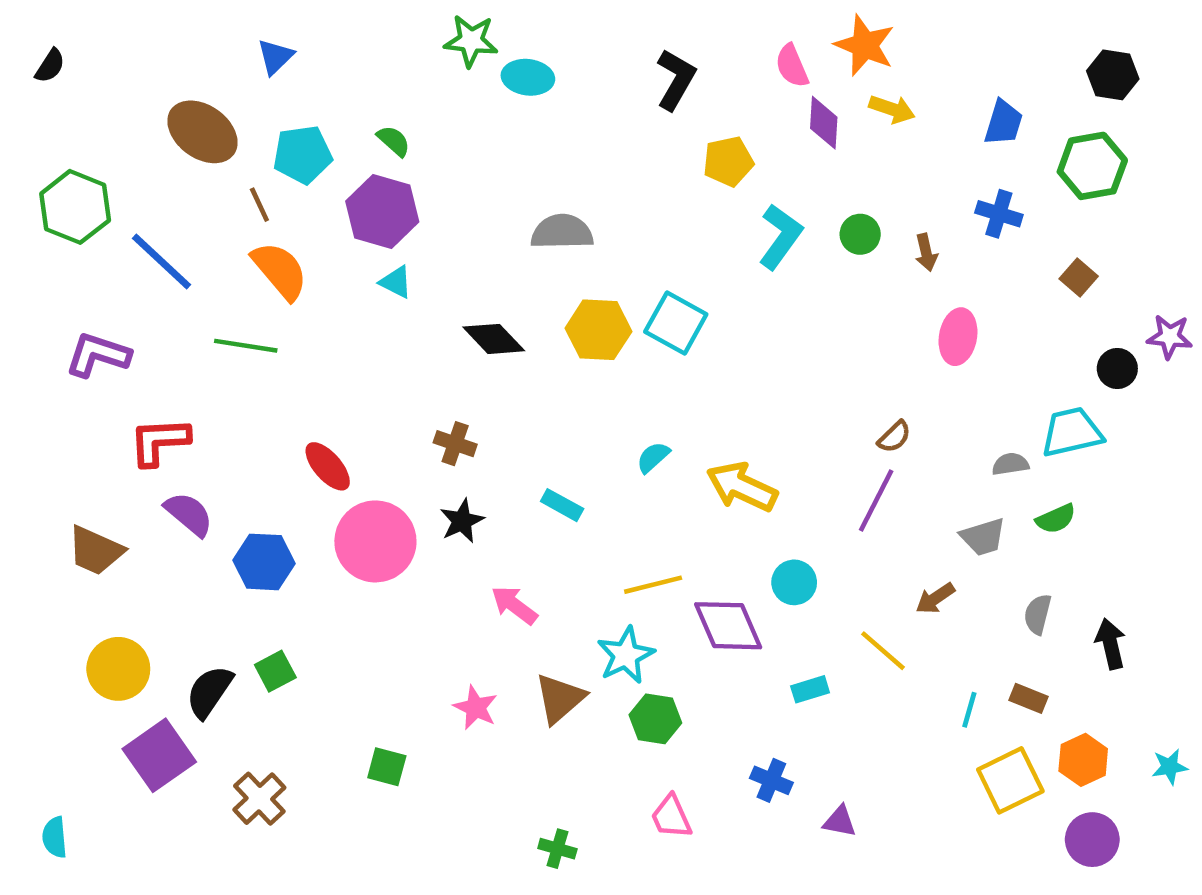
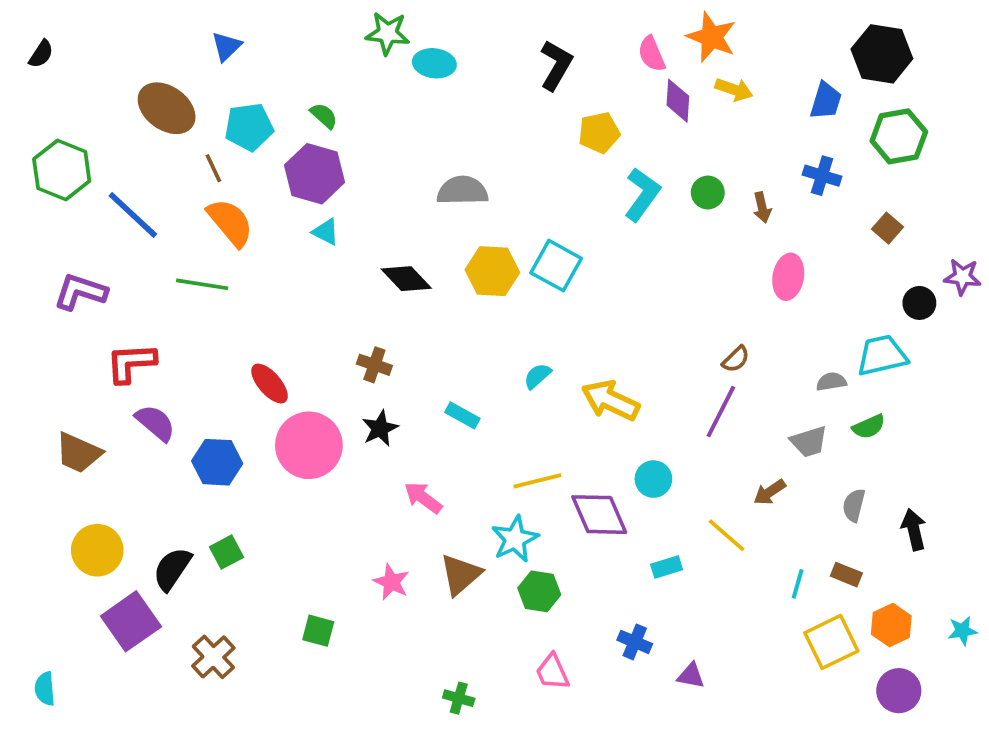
black hexagon: (1113, 75) -> (882, 54), moved, size x1.4

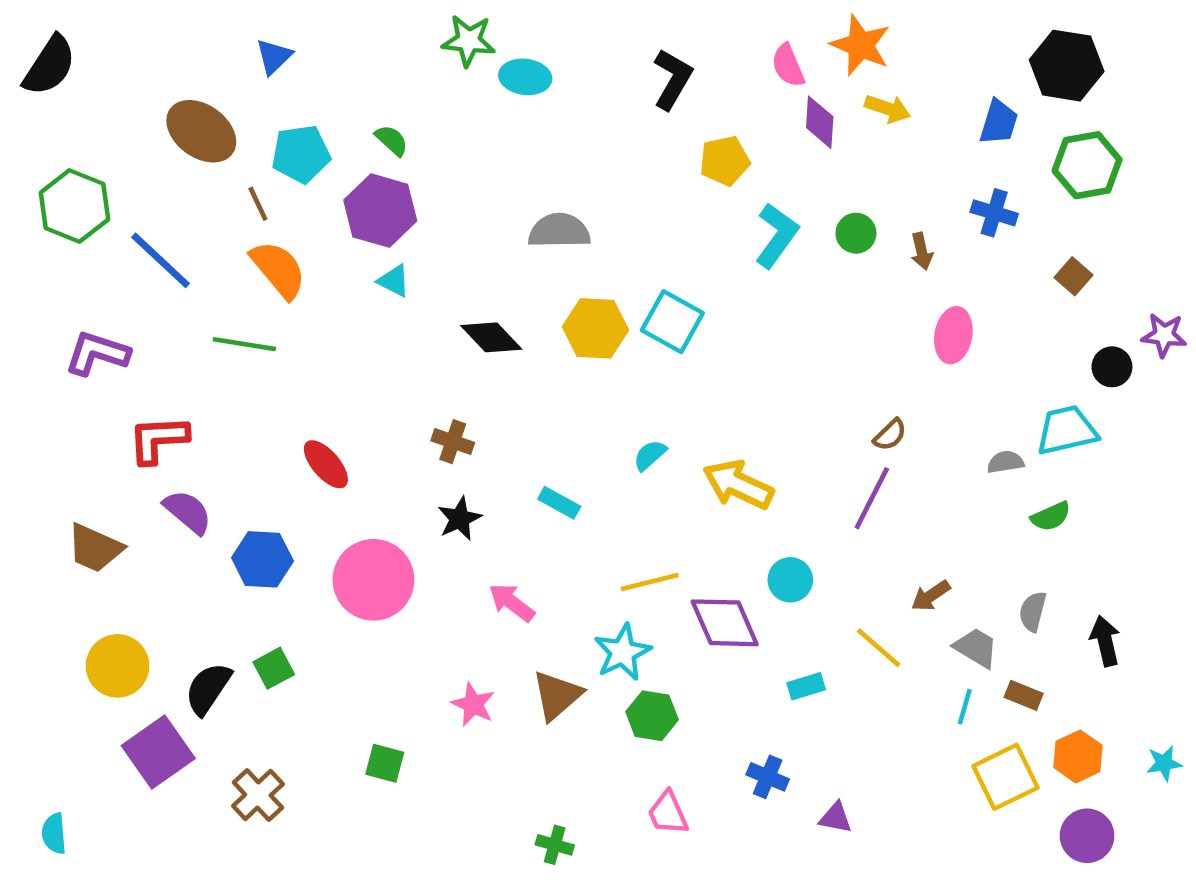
black semicircle: (41, 54) -> (50, 66), size x1.8
gray trapezoid: (809, 442) -> (976, 648), moved, turned -132
pink circle: (309, 445) -> (373, 580), moved

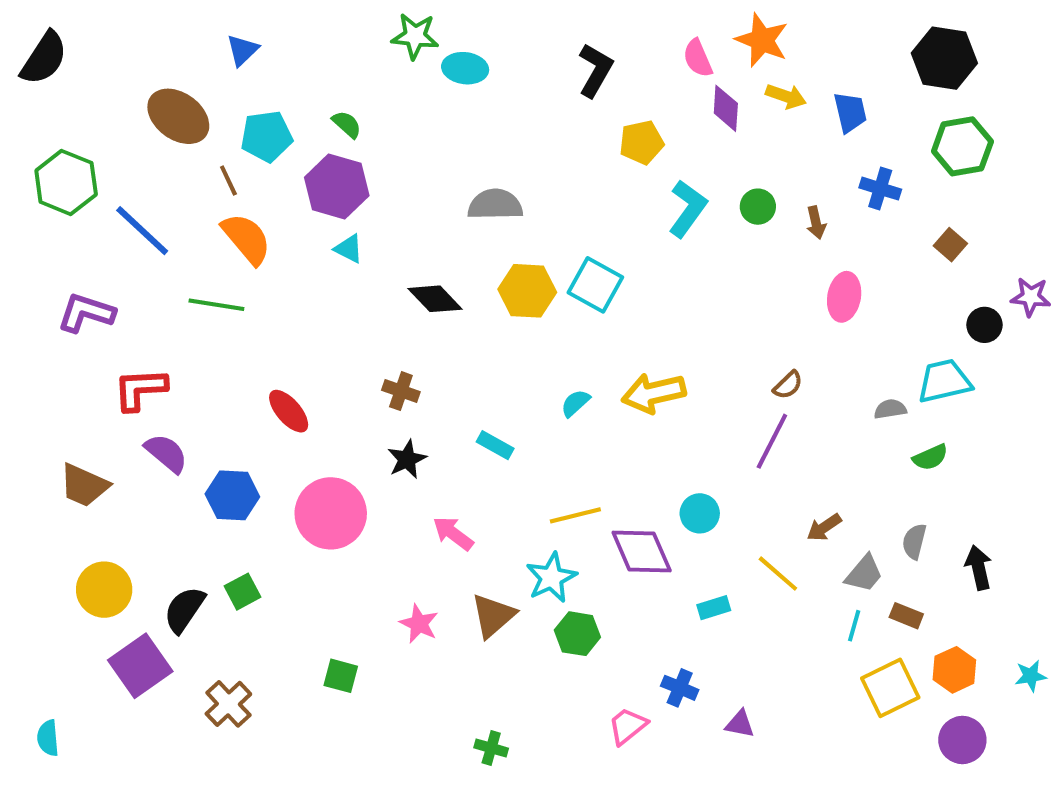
blue trapezoid: (999, 122) -> (850, 112), moved, turned -30
yellow arrow: (738, 485) -> (654, 393), moved, turned -38
gray trapezoid: (976, 648) -> (864, 574), turned 99
pink trapezoid: (668, 813) -> (628, 726), moved, turned 75

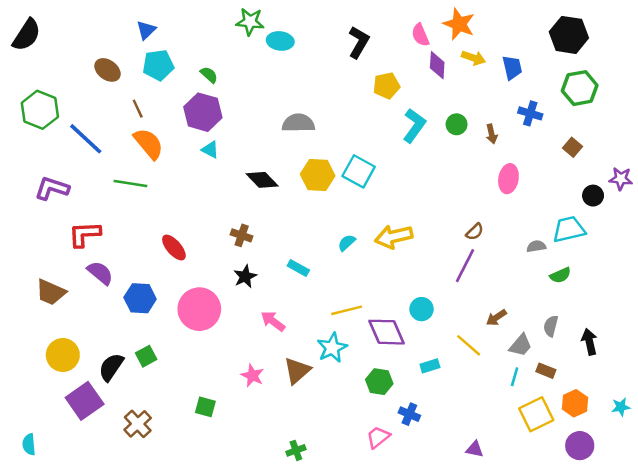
brown ellipse: (178, 116) -> (107, 70), size x0.7
cyan pentagon: (267, 136) -> (158, 65), moved
green hexagon: (577, 634) -> (379, 382), moved
purple triangle: (740, 724) -> (475, 449), moved
green cross: (491, 748) -> (296, 450), turned -36

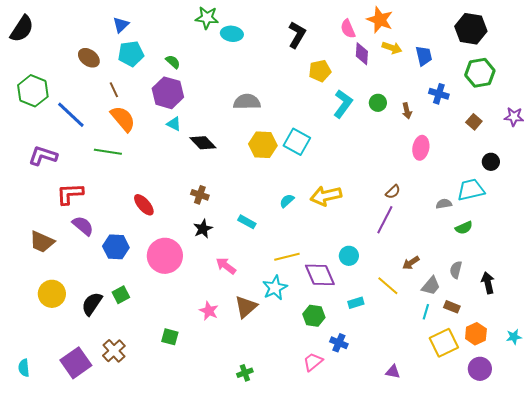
purple star: (621, 179) -> (514, 117), moved
black diamond: (262, 180) -> (203, 143), moved
purple square: (85, 401) -> (76, 363), moved

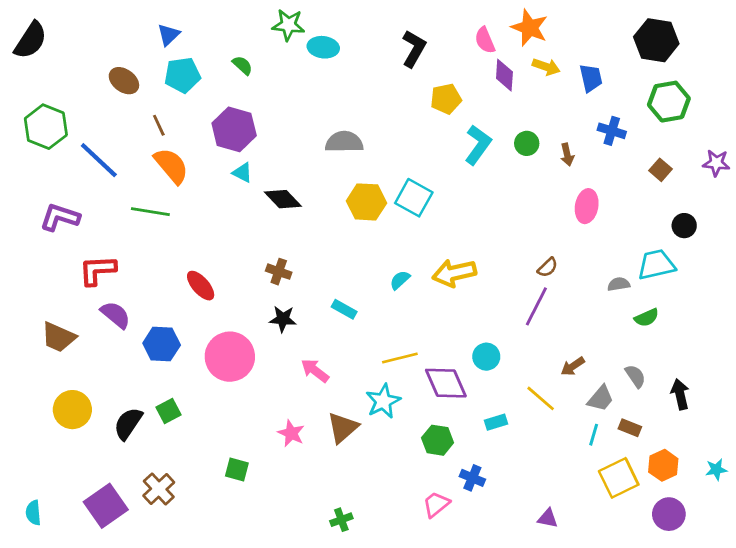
green semicircle: (173, 62) -> (242, 65), moved
black star: (203, 229) -> (283, 319), turned 30
gray semicircle: (456, 270) -> (635, 376), turned 132

